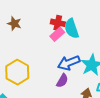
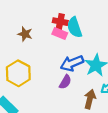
brown star: (14, 24) -> (25, 34), moved
pink rectangle: (57, 34) -> (60, 33), turned 64

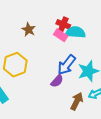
cyan semicircle: (75, 27) -> (75, 32), turned 102
blue arrow: (72, 63) -> (67, 65), turned -40

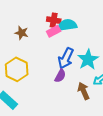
pink rectangle: (61, 35) -> (54, 31), turned -48
brown arrow: (77, 101) -> (84, 91), turned -36

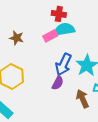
red cross: (54, 20) -> (59, 14), moved

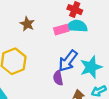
purple semicircle: (58, 83) -> (58, 78), turned 128

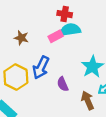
blue arrow: (68, 61) -> (41, 68), moved

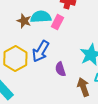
cyan semicircle: (70, 30) -> (41, 17), moved
pink rectangle: (56, 36) -> (57, 22), turned -40

